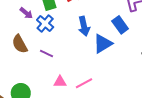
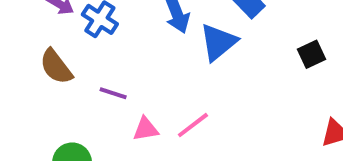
purple line: (47, 54) -> (113, 93), moved

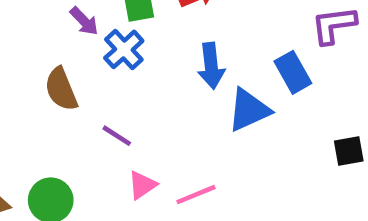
pink triangle: (146, 129) -> (142, 185), turned -40

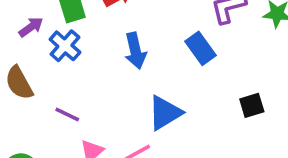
purple arrow: (84, 21) -> (31, 27), turned -75
blue triangle: (249, 110) -> (165, 113), moved

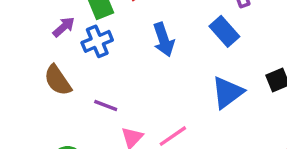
blue cross: (65, 46) -> (97, 41), turned 32
blue triangle: (165, 113) -> (227, 93), moved

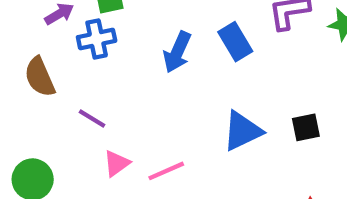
blue rectangle: (224, 31) -> (235, 42), moved
blue arrow: (164, 40) -> (177, 52), turned 32

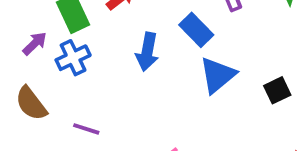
blue triangle: (242, 131) -> (218, 75), moved

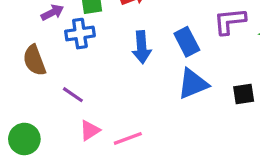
blue arrow: (147, 52) -> (142, 47), turned -32
black square: (277, 90) -> (244, 94), moved

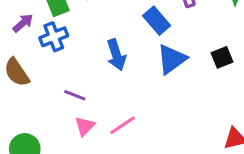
blue arrow: (142, 47) -> (116, 55), moved
purple line: (73, 95) -> (75, 95), moved

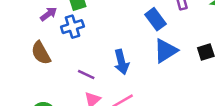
blue arrow: (116, 55) -> (121, 62), moved

